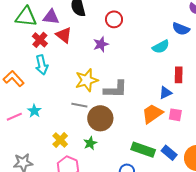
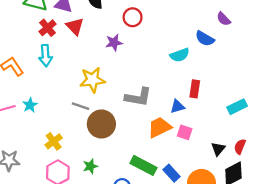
gray L-shape: (116, 89) -> (138, 97), moved
green star: (90, 143) -> (90, 166), moved

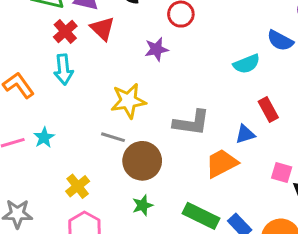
red rectangle: (195, 89) -> (268, 110), turned -36
pink square: (185, 132) -> (282, 173), moved
green star: (90, 166) -> (143, 205), moved

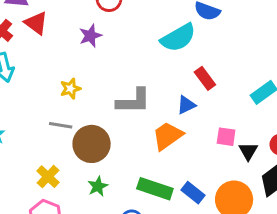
cyan semicircle: (247, 64) -> (178, 38), size x1.4
yellow star: (128, 101) -> (70, 89), size x0.6
yellow cross: (78, 186) -> (48, 177), moved

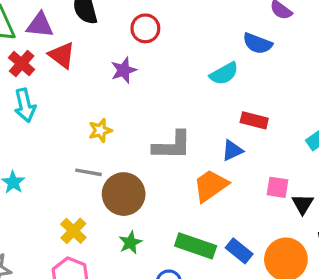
cyan semicircle: (178, 38) -> (224, 74), size x0.7
red rectangle: (205, 78) -> (254, 120), turned -40

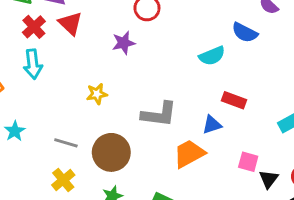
gray line: (88, 172) -> (66, 143), moved

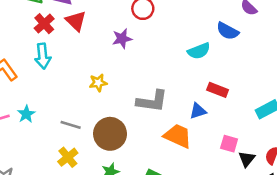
orange trapezoid: (189, 154) -> (178, 136), turned 52

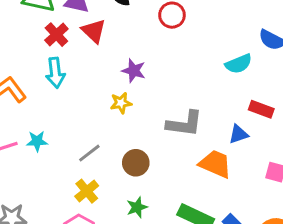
purple star: (122, 39) -> (134, 71), moved, turned 30
cyan star: (26, 114) -> (37, 141), turned 30
gray line: (71, 125) -> (89, 153), turned -54
brown circle: (110, 134) -> (136, 163), size x0.7

